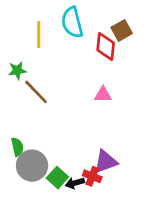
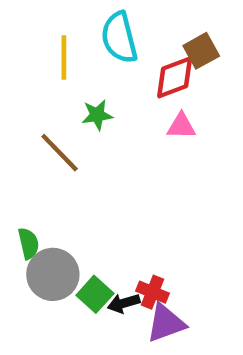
red diamond: (106, 46) -> (175, 77), turned 64
green star: (17, 71) -> (97, 115), moved
pink triangle: (103, 95) -> (181, 126), moved
purple triangle: (106, 162) -> (166, 323), moved

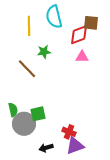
brown square: (201, 51) -> (91, 23), turned 35
green square: (95, 294) -> (38, 114), moved, turned 35
black arrow: (124, 303) -> (46, 148), moved

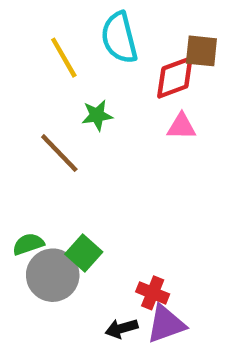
yellow line: (29, 26) -> (64, 58), turned -30
green semicircle: (13, 110) -> (28, 244), turned -96
green square: (38, 114) -> (84, 253), turned -35
black arrow: (46, 148) -> (122, 328), moved

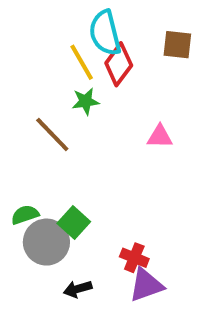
yellow line: (64, 58) -> (82, 62), moved
red diamond: (175, 78) -> (119, 64), moved, turned -33
pink triangle: (181, 126) -> (160, 137), moved
black arrow: (122, 328) -> (78, 289), moved

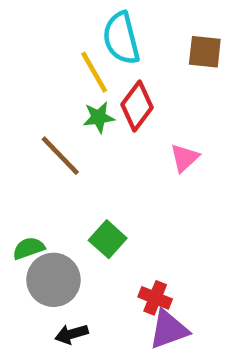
red diamond: (119, 64) -> (137, 106), moved
pink triangle: (160, 137) -> (184, 158), turned -44
green square: (74, 222) -> (108, 239), moved
black arrow: (78, 289) -> (72, 334), moved

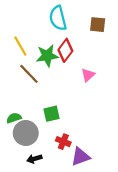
yellow line: (94, 72) -> (20, 46), moved
green star: (99, 117) -> (47, 56), size x1.5
green square: (108, 239) -> (51, 114), turned 35
red cross: (155, 298) -> (63, 142), moved

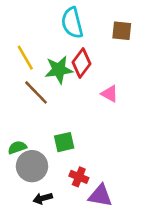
pink triangle: (88, 75) -> (110, 94), turned -48
purple triangle: (80, 157) -> (100, 196), turned 30

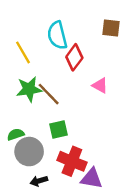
cyan semicircle: (72, 23) -> (57, 35), moved
green star: (59, 70) -> (29, 89), moved
brown line: (36, 92) -> (49, 94), moved
red cross: (79, 177) -> (72, 161), size x1.6

